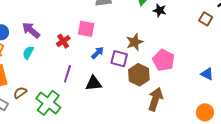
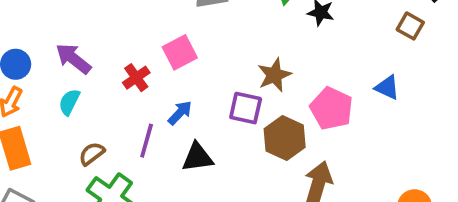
pink square: (86, 29) -> (180, 52), turned -36
blue arrow: (98, 53) -> (180, 113), moved
blue triangle: (207, 74) -> (387, 87), moved
brown semicircle: (20, 93) -> (92, 154), moved

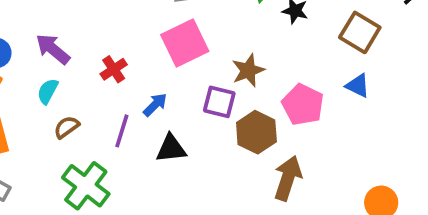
brown square: (410, 26) -> (360, 32), moved, size x1.5
pink square: (180, 52) -> (185, 43), moved, size x1.4
brown semicircle: (92, 154) -> (67, 127), moved

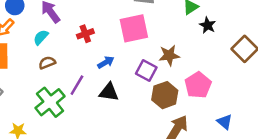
blue triangle: (358, 86) -> (225, 122), moved
purple line: (122, 131) -> (77, 85), moved

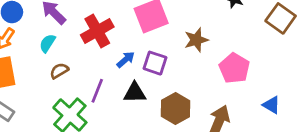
red cross: (85, 34) -> (97, 31), size x1.6
purple square: (146, 70) -> (155, 63), moved
brown hexagon: (165, 95) -> (175, 108), moved

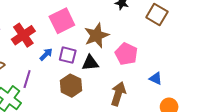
brown star: (196, 40) -> (96, 35), size x1.4
black triangle: (135, 93) -> (90, 63), moved
brown hexagon: (175, 108) -> (71, 86), moved

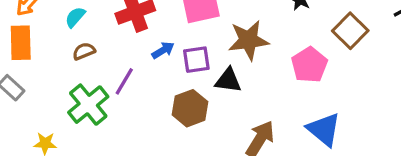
pink pentagon: (126, 54) -> (309, 65), moved
purple square: (68, 55) -> (196, 60), turned -36
blue triangle: (156, 78) -> (324, 129), size x1.6

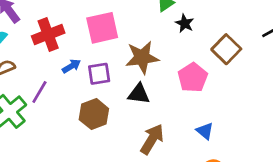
black triangle: (228, 80) -> (139, 94), moved
blue triangle: (324, 129) -> (205, 131), size x0.6

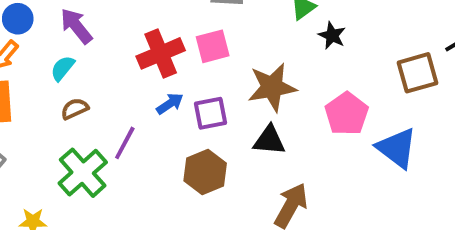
pink square: (102, 28) -> (213, 46), size x0.7
red cross: (48, 35) -> (161, 53), moved
brown square: (226, 49) -> (417, 73), moved, turned 32
blue triangle: (205, 131) -> (397, 148), moved, size x1.6

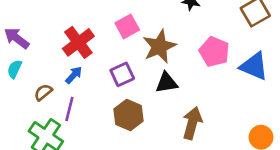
pink square: (213, 46) -> (127, 26), moved
blue arrow: (170, 104) -> (74, 75), moved
brown semicircle: (75, 109) -> (43, 92), moved

